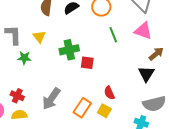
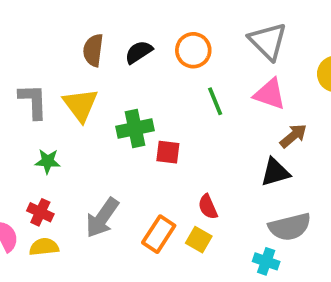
yellow triangle: (39, 37) -> (80, 105), size x1.5
green star: (24, 58) -> (48, 161), moved
black triangle: (146, 74) -> (275, 172), turned 42

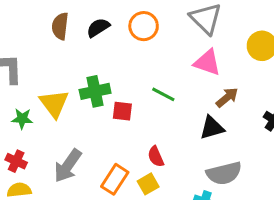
green line: (215, 101) -> (163, 94), moved, turned -40
yellow triangle: (80, 105) -> (54, 103), moved
yellow square: (199, 240) -> (148, 184), turned 30

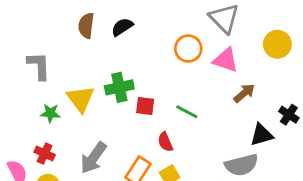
orange circle: (144, 26) -> (188, 49), moved
green line: (163, 94) -> (187, 112), moved
black triangle: (212, 128) -> (262, 135), moved
red semicircle: (156, 157) -> (165, 142), moved

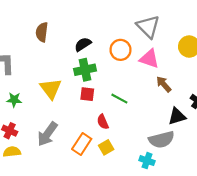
black semicircle: (122, 27) -> (83, 44), moved
green cross: (119, 87) -> (85, 70), moved
brown arrow: (244, 93) -> (164, 84), turned -91
yellow triangle: (80, 99) -> (51, 89), moved

